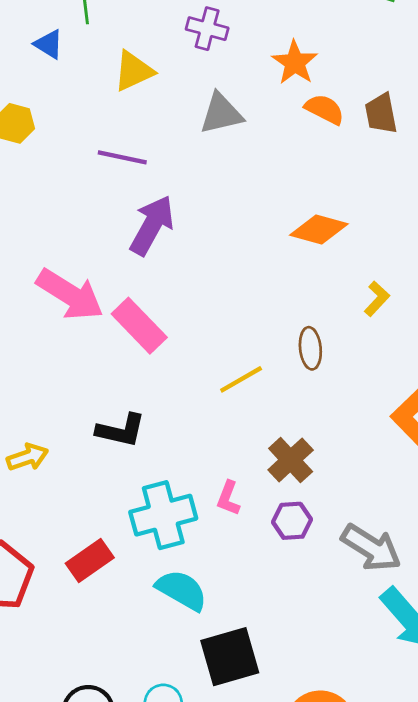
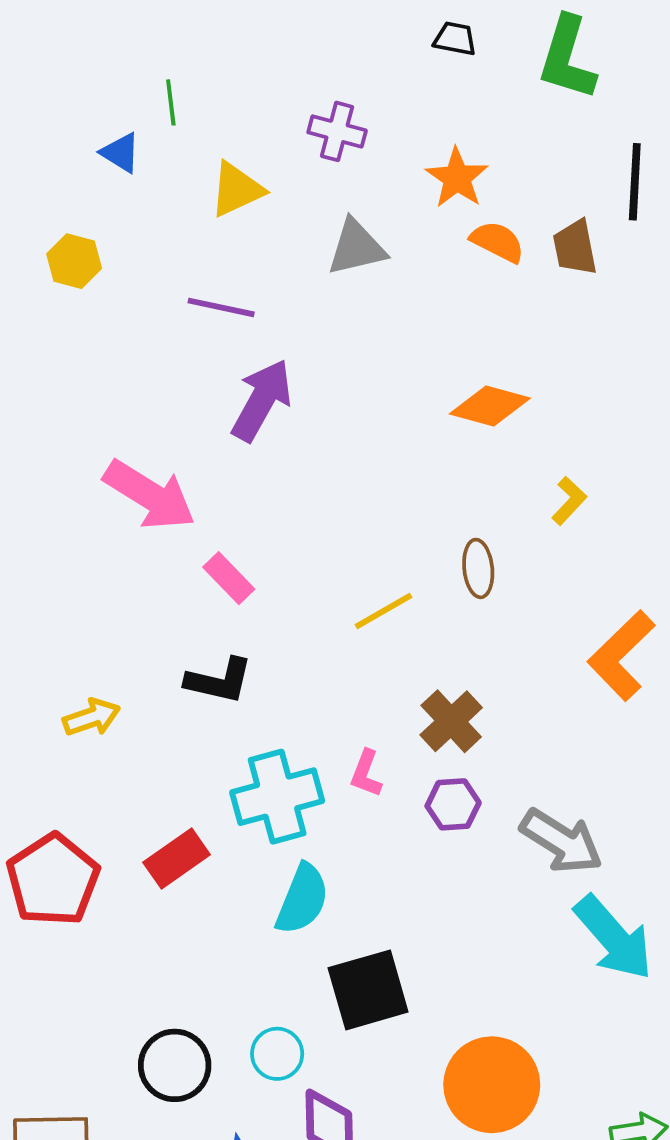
pink rectangle: (139, 326) -> (229, 578), moved, size x0.7
cyan semicircle: (182, 590) -> (302, 899), turned 82

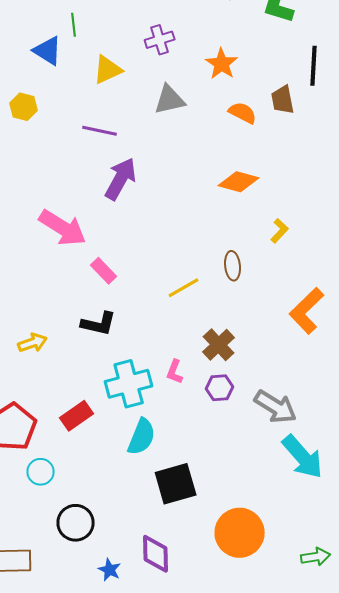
purple cross: (337, 131) -> (160, 40), turned -32
blue triangle: (121, 153) -> (48, 51), size x1.4
orange semicircle: (498, 242) -> (243, 113), moved
cyan circle: (277, 1054) -> (41, 472), moved

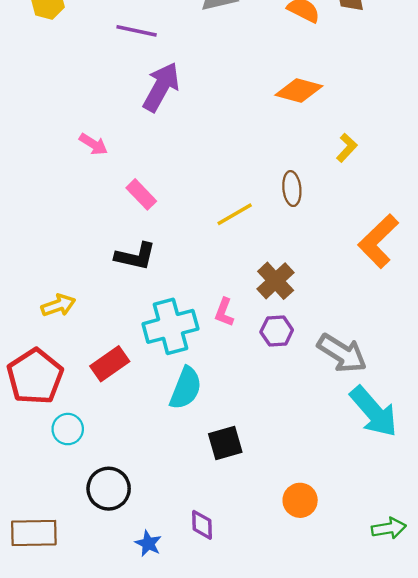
pink arrow: (63, 228) -> (93, 144), size x0.5
yellow arrow: (33, 343) -> (58, 305), moved
black square: (176, 484) -> (225, 443), size x0.7
orange circle: (240, 533) -> (300, 500), size x0.6
purple diamond: (156, 554) -> (202, 525), size x0.7

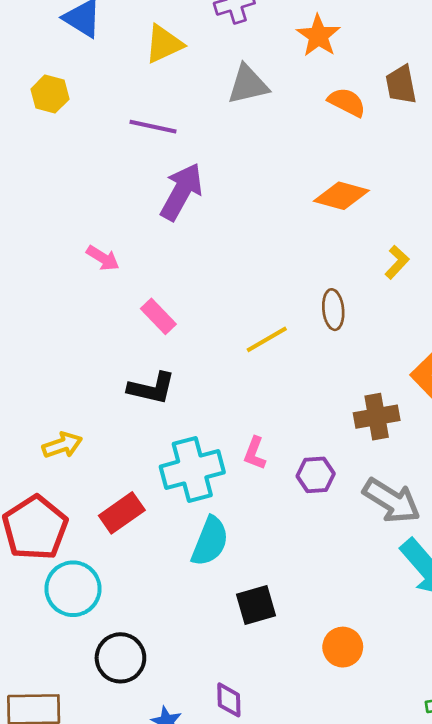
brown cross: (276, 281) -> (377, 417), moved, turned 33
cyan circle: (68, 429) -> (73, 589), size x1.5
orange circle: (300, 500) -> (343, 647), moved

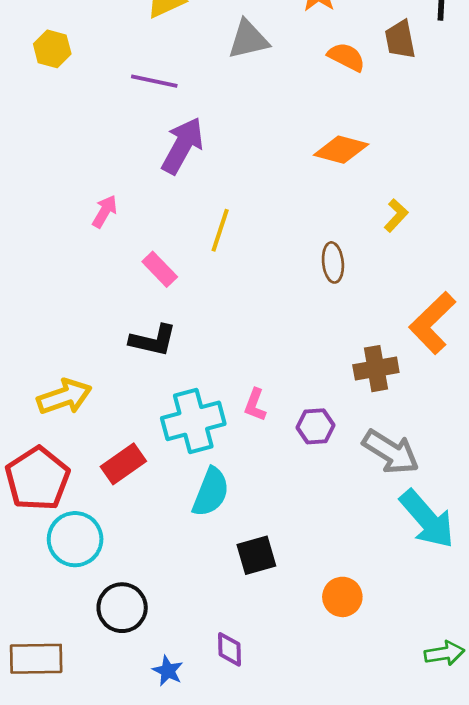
pink arrow: (103, 258) -> (105, 211), turned -92
yellow line: (267, 339) -> (220, 230), moved, turned -42
yellow arrow: (62, 445) -> (64, 397), size x1.4

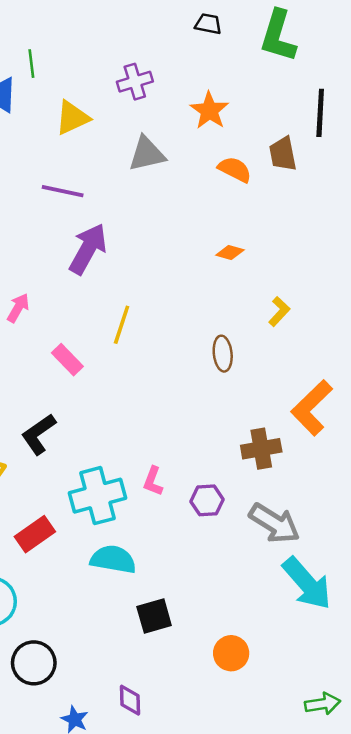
orange diamond: (341, 150) -> (230, 252), size x0.6
black L-shape: (153, 340) -> (39, 434), moved, turned 132
cyan semicircle: (211, 492) -> (113, 559), turned -102

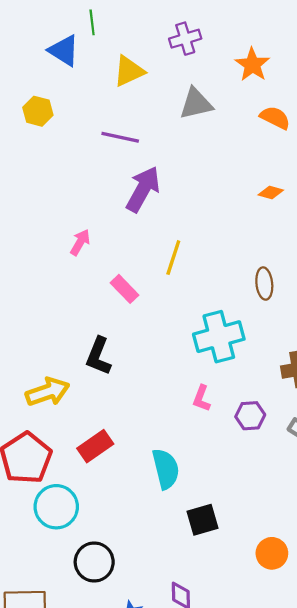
black L-shape: (39, 434) -> (99, 356), turned -33
cyan cross: (98, 496) -> (219, 337), moved
cyan semicircle: (113, 559) -> (166, 469), turned 66

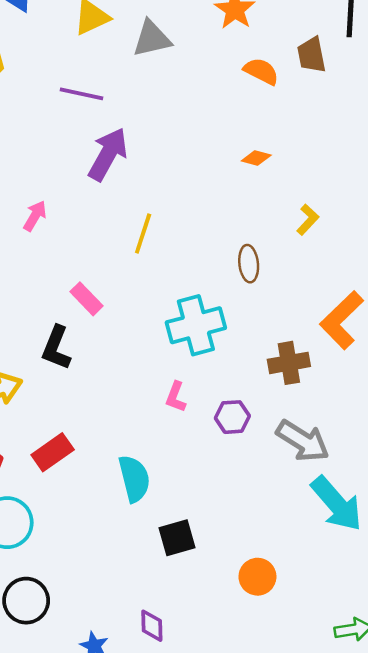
gray triangle: (196, 104) -> (152, 39), moved
pink rectangle: (125, 289) -> (86, 299), moved
black circle: (94, 562) -> (26, 601), moved

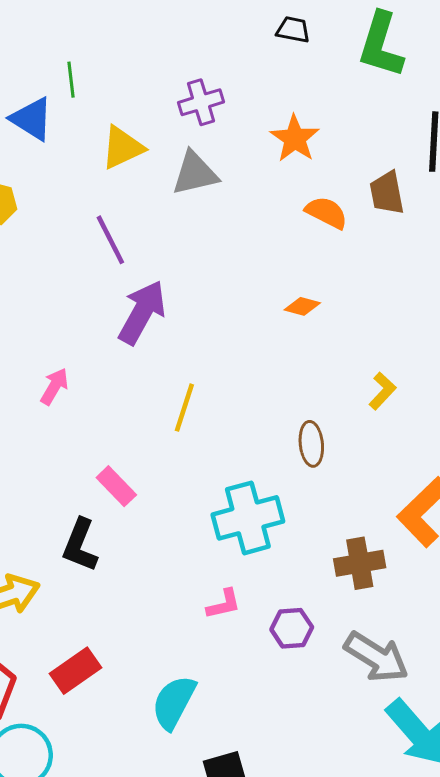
purple line: (81, 94) -> (110, 240), turned 51
orange diamond: (256, 158) -> (302, 306), moved
pink L-shape: (176, 397) -> (224, 604), turned -124
cyan semicircle: (134, 479) -> (174, 702), turned -138

